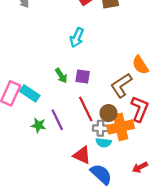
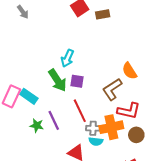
cyan arrow: (77, 38) -> (67, 58), moved
green arrow: (61, 76) -> (58, 80), size x1.6
red L-shape: (140, 109) -> (129, 111), turned 80
brown circle: (108, 113) -> (136, 135), moved

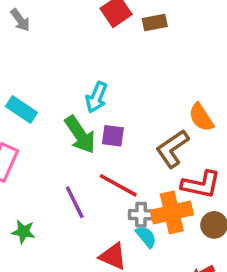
cyan rectangle: (29, 96) -> (22, 110), moved
red line: (80, 111) -> (118, 185), turned -35
green star: (37, 125) -> (23, 232), moved
cyan semicircle: (96, 141) -> (146, 237), turned -136

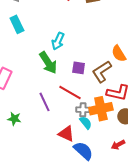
cyan rectangle: (22, 110) -> (17, 24), moved, turned 30
purple square: (113, 136) -> (79, 68), moved

